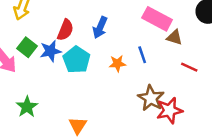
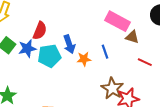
blue arrow: (100, 27) -> (69, 44), moved, turned -42
cyan pentagon: (77, 60) -> (49, 56), turned 30

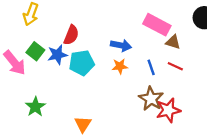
blue arrow: (69, 44) -> (121, 45), moved, turned -60
blue line: (105, 52) -> (151, 67), moved
red line: (145, 62) -> (175, 66), moved

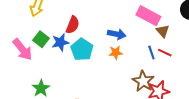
brown triangle: (173, 42) -> (163, 31), turned 32
cyan pentagon: (82, 63) -> (82, 49), turned -30
blue line: (151, 67) -> (151, 53), moved

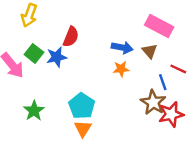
brown triangle: (163, 31) -> (150, 51), moved
cyan pentagon: (82, 49) -> (82, 106), moved
blue line: (151, 53) -> (163, 82), moved

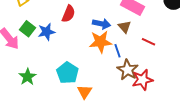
red semicircle: (71, 37) -> (69, 14), moved
orange star: (121, 69) -> (101, 42), size x1.6
blue line: (163, 82) -> (118, 51), moved
orange triangle: (83, 129) -> (85, 92), moved

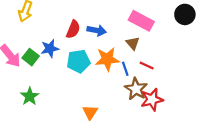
blue arrow: (102, 24) -> (97, 30), moved
green square: (28, 29) -> (31, 57), moved
red line: (149, 42) -> (147, 66), moved
cyan pentagon: (68, 73) -> (79, 61), moved, turned 30

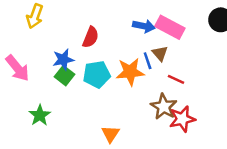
blue arrow: (97, 30) -> (144, 26), moved
green square: (31, 57) -> (65, 76), moved
blue line: (125, 69) -> (148, 61), moved

